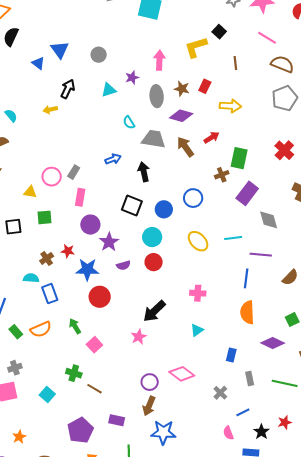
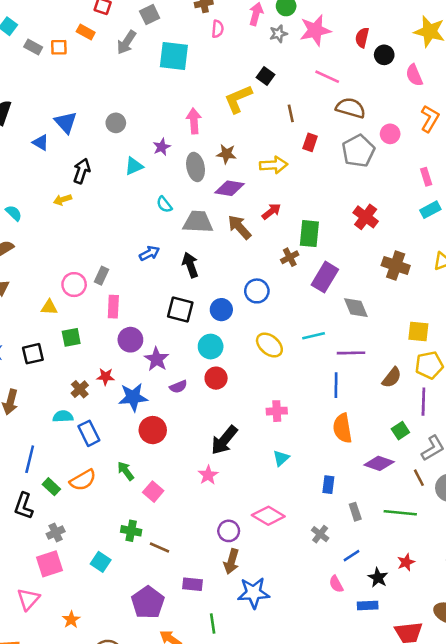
red rectangle: (205, 86) -> (310, 142), moved
yellow arrow: (230, 106) -> (274, 165), moved

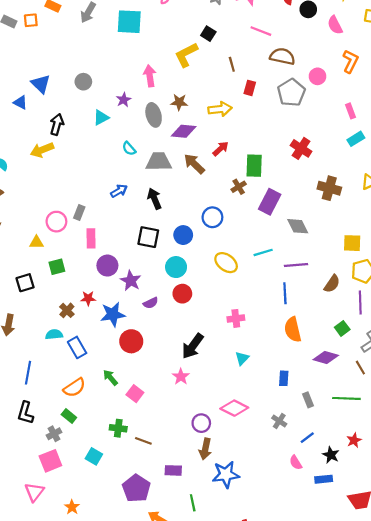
yellow arrow: (62, 200) -> (42, 150), size x1.5
green rectangle: (51, 487) -> (69, 416), moved

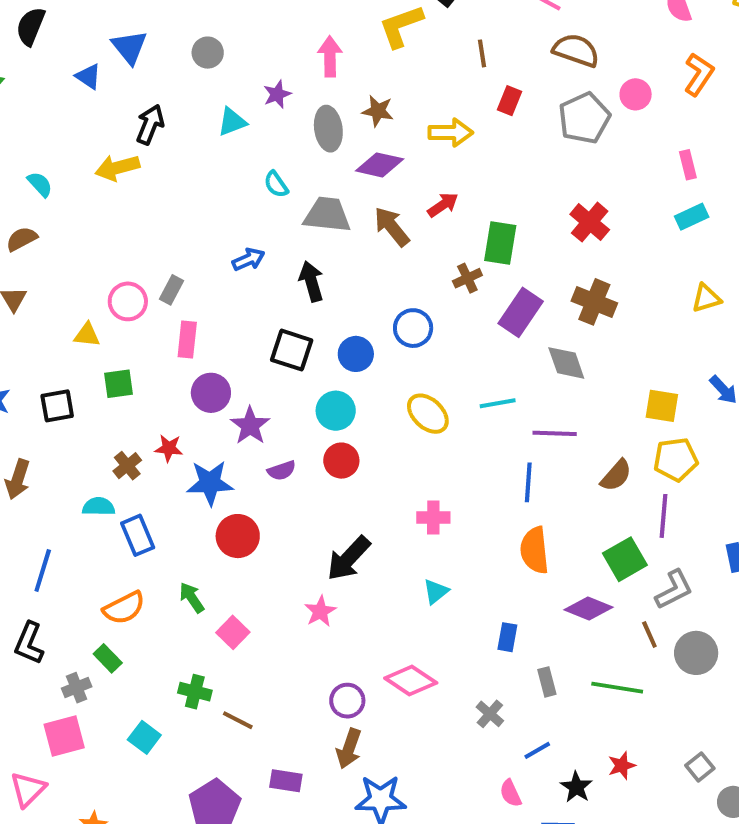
brown cross: (329, 188) -> (594, 302), moved
green square: (342, 328) -> (625, 559), size x1.5

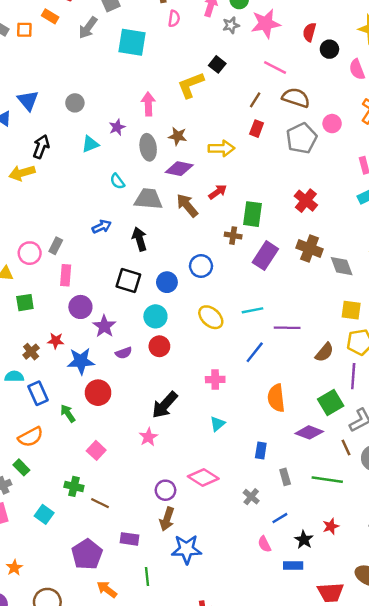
brown line: (482, 53) -> (255, 100), moved, turned 42
brown cross: (467, 278) -> (233, 236), turned 35
gray diamond: (566, 363) -> (342, 266), moved
blue line: (528, 482) -> (255, 352), moved, turned 35
green arrow: (192, 598) -> (68, 413), moved

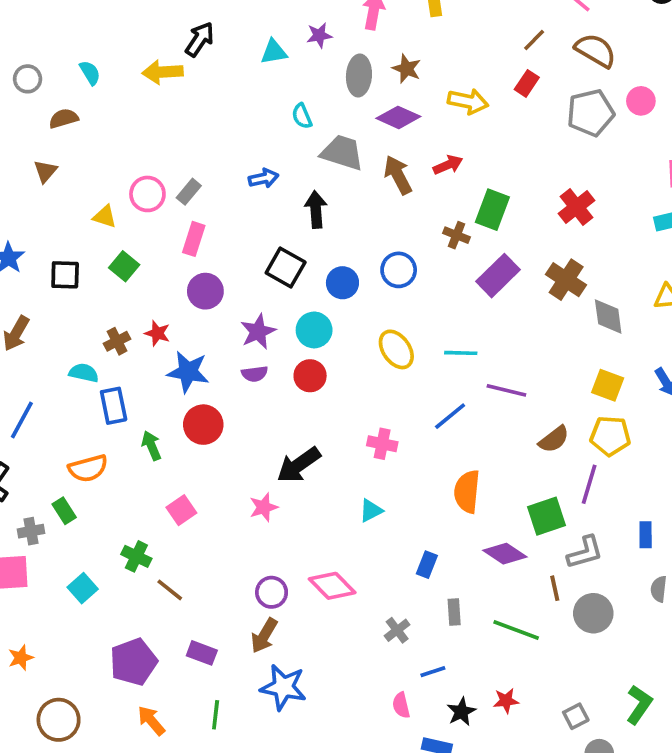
green square: (25, 303) -> (124, 266), turned 36
purple star: (104, 326) -> (258, 332), moved

